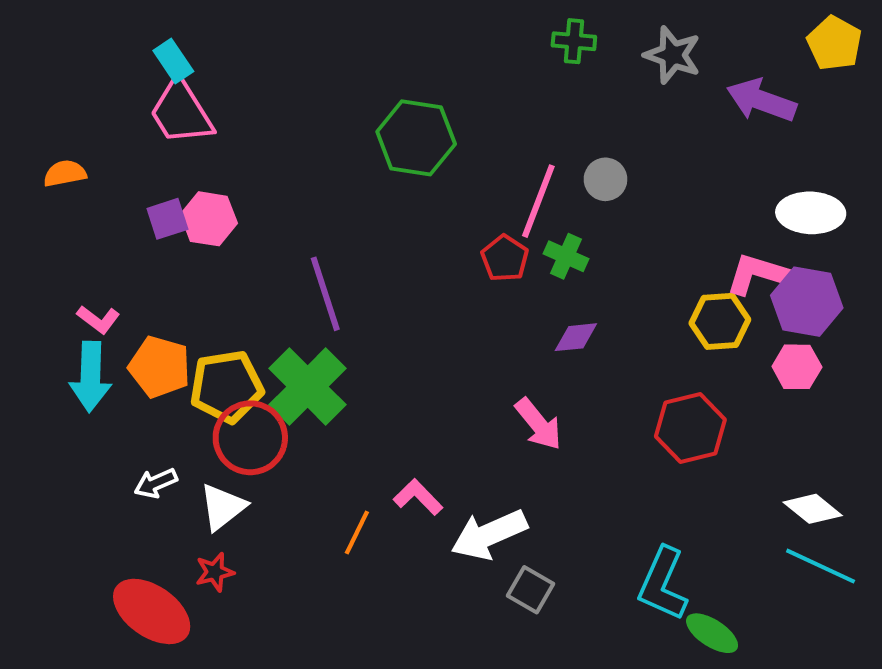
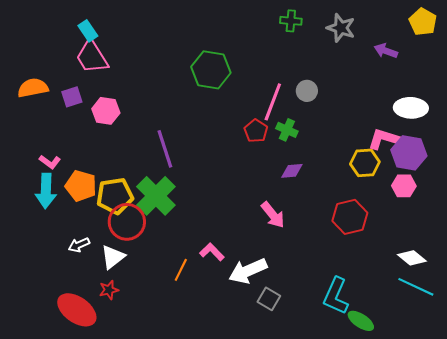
purple arrow: (761, 100) -> (386, 51), size x0.7
orange semicircle: (65, 173) -> (33, 88), size x1.4
purple square: (167, 219) -> (72, 97), moved

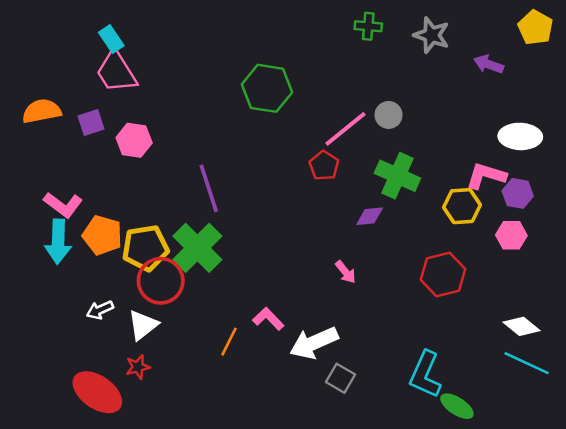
pink line: (273, 102) -> (345, 129), turned 30
green cross: (287, 130) -> (397, 176), moved, size x1.6
purple hexagon: (409, 153) -> (518, 193), size x0.7
pink L-shape: (50, 162) -> (63, 205), size x1.4
pink arrow: (273, 215) -> (345, 272), size x0.7

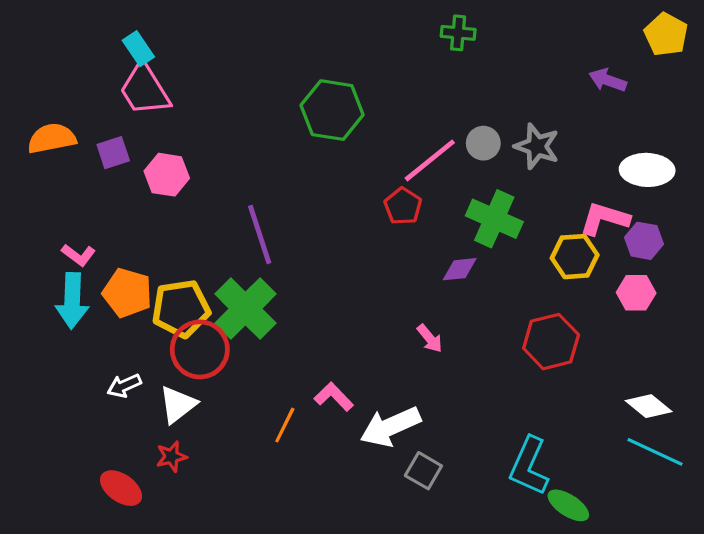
gray star: (432, 35) -> (537, 146), moved
pink L-shape: (63, 205) -> (79, 255), size x0.7
red ellipse: (97, 392) -> (121, 488), size x0.7

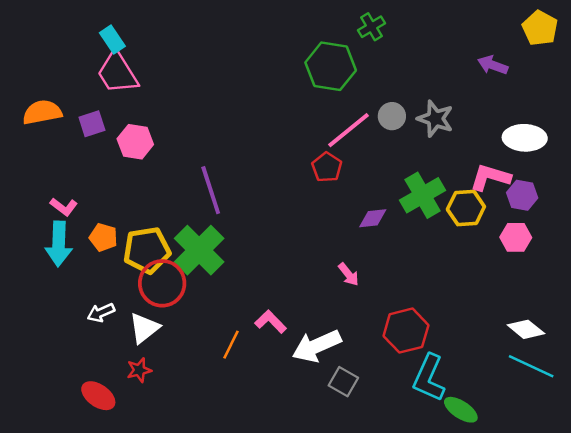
green cross: (458, 33) -> (371, 27), turned -36
green hexagon: (332, 110) -> (331, 66), moved
green cross: (494, 219) -> (423, 195), moved, turned 36
orange pentagon: (127, 293) -> (103, 237), size x0.7
red hexagon: (551, 342) -> (406, 331), moved

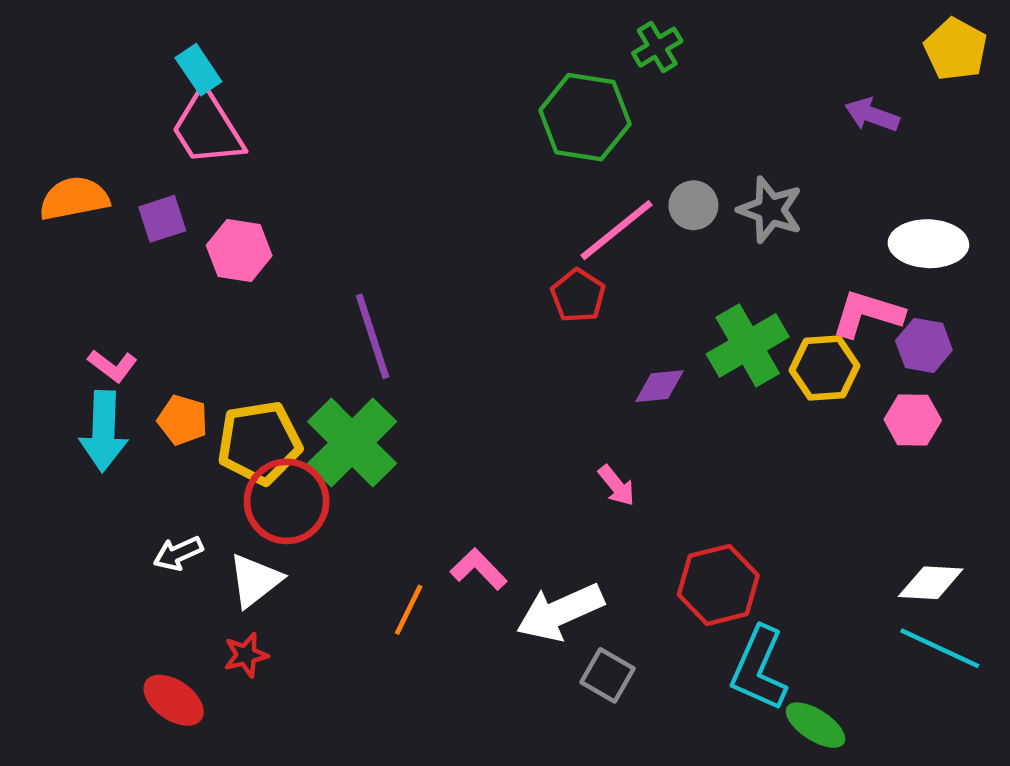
white diamond: (526, 329) -> (931, 583), turned -36

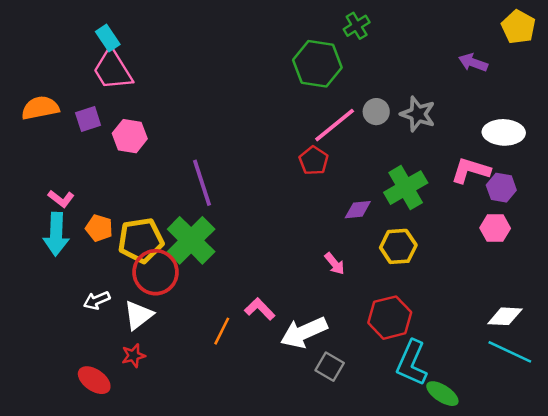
yellow hexagon: (824, 368) -> (398, 246), moved

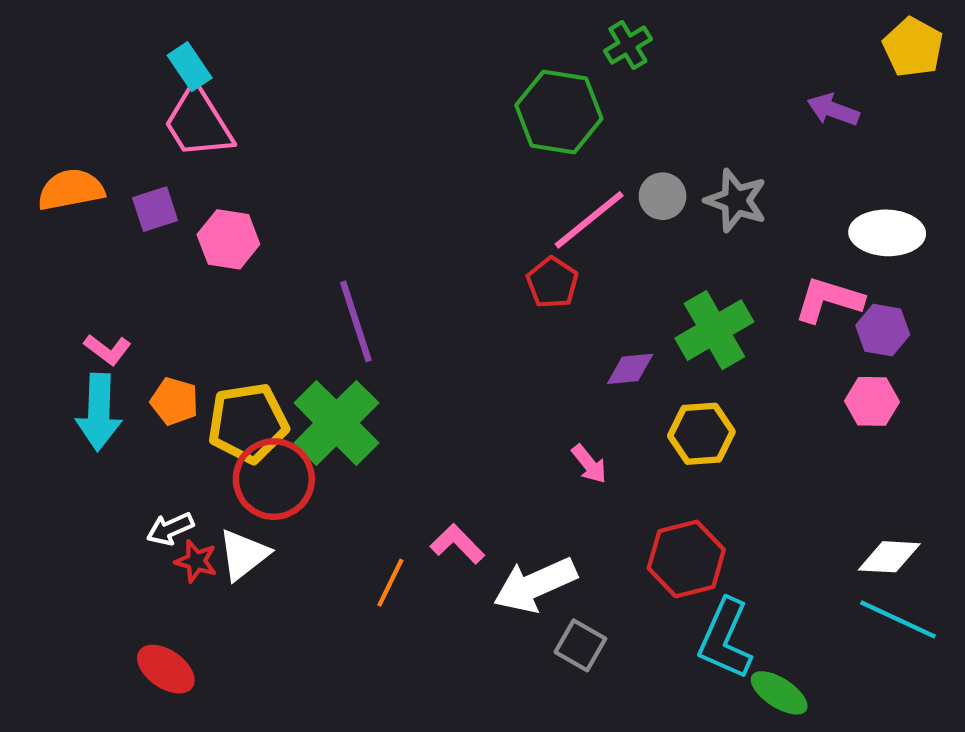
red star: (133, 356) -> (196, 561), moved, turned 30

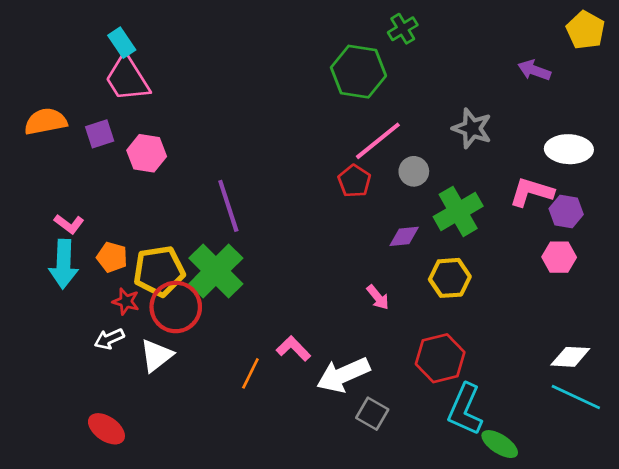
gray circle: (663, 196) -> (414, 171), moved
red star: (196, 561) -> (126, 301), moved

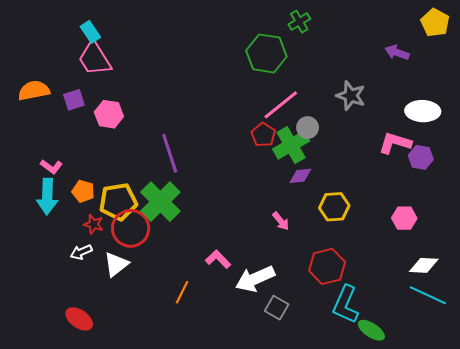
green cross: (458, 211) -> (291, 145), moved
pink hexagon: (559, 257) -> (404, 218), moved
orange line: (250, 373) -> (182, 292), moved

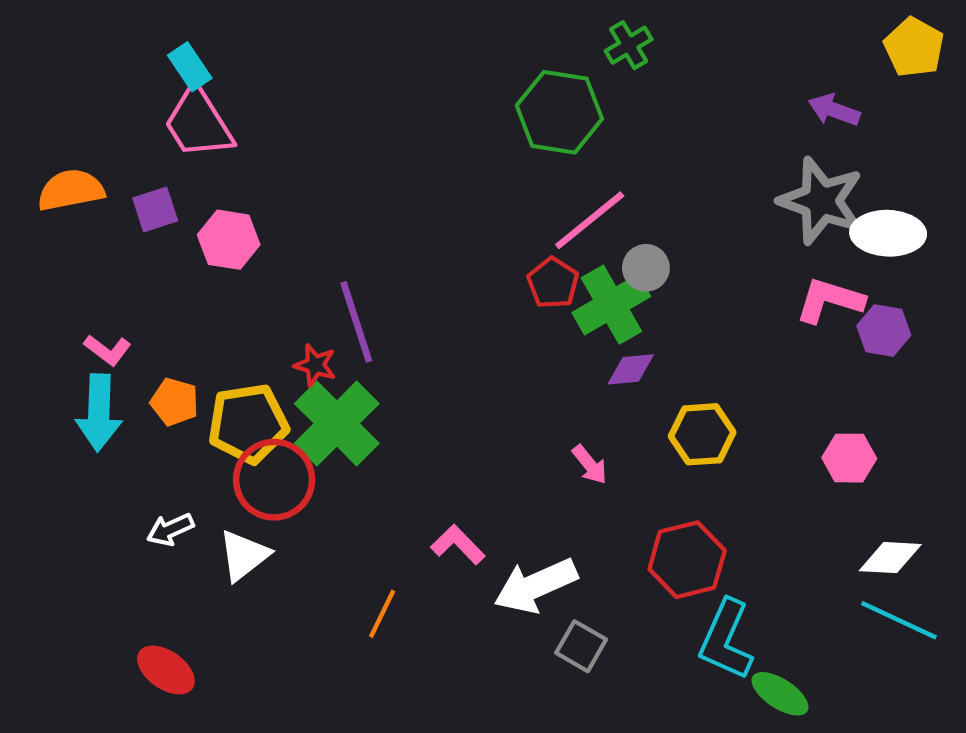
gray star: (351, 96) -> (821, 201), moved, size x1.4
red star: (94, 224) -> (315, 365), moved

